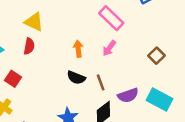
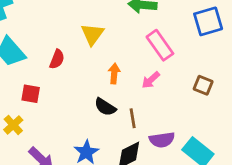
yellow triangle: (34, 22) -> (92, 34), moved, turned 30
brown square: (157, 56) -> (203, 85), moved, turned -35
red square: (13, 79) -> (31, 94), turned -35

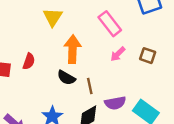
red semicircle: (57, 59) -> (29, 61), moved
orange arrow: (114, 73) -> (73, 49), size x1.6
pink arrow: (151, 80) -> (118, 54), moved

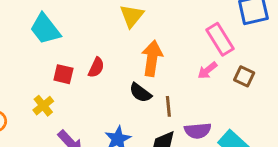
pink rectangle: (110, 24) -> (220, 39), moved

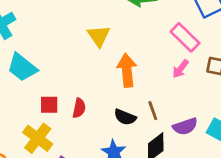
red semicircle: (96, 67) -> (79, 108), moved
black semicircle: (140, 93) -> (125, 117), moved
yellow cross: (43, 106) -> (38, 138), size x1.5

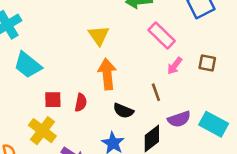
pink rectangle: (185, 37) -> (162, 35), moved
orange arrow: (127, 70) -> (107, 74), moved
brown line: (153, 111) -> (156, 92), moved

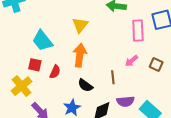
pink rectangle: (162, 35) -> (138, 30), moved, turned 30
cyan trapezoid: (28, 65) -> (42, 41), moved

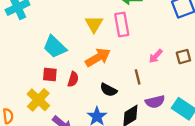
pink rectangle: (138, 30) -> (122, 24), moved
orange arrow: (80, 55) -> (98, 57), turned 60
brown square: (156, 65) -> (183, 57), turned -32

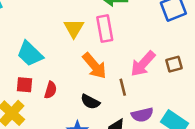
pink arrow: (156, 56) -> (143, 64), size x1.6
orange arrow: (98, 57) -> (94, 66), moved, turned 80

